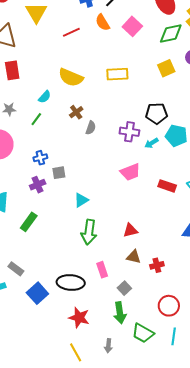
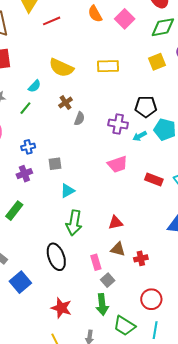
red line: (71, 32) -> (52, 21), moved
gray square: (59, 173) -> (55, 164), moved
pink rectangle: (102, 270) -> (96, 262), moved
black ellipse: (71, 283) -> (56, 257), moved, turned 64

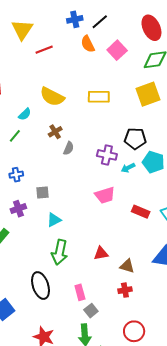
yellow square: (157, 62) -> (148, 94), size x1.4
purple cross: (24, 174) -> (18, 209), moved
brown triangle: (118, 249) -> (127, 266), moved

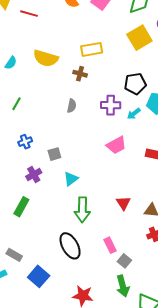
red line: (44, 50) -> (29, 14), turned 48
cyan semicircle: (25, 114) -> (11, 63), moved
brown cross: (55, 132) -> (80, 74), moved, turned -32
red triangle: (101, 253) -> (123, 203), turned -42

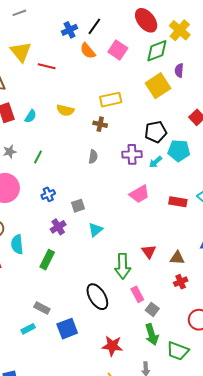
yellow semicircle: (46, 58) -> (65, 110), size x0.7
green arrow: (82, 210) -> (123, 266), moved
blue square: (39, 276) -> (67, 329), turned 30

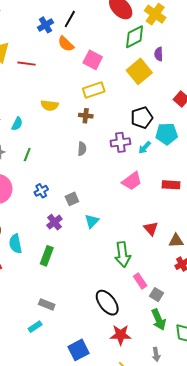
pink square: (118, 50) -> (93, 60), moved
cyan semicircle: (31, 116) -> (17, 124), moved
red triangle: (149, 252) -> (151, 229), moved
black ellipse: (97, 297) -> (107, 303), moved
blue square: (67, 329) -> (78, 350), moved

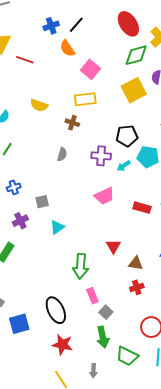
blue square: (78, 350) -> (19, 324), moved

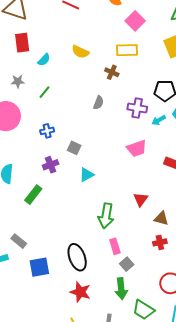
gray square: (42, 202) -> (74, 148), turned 32

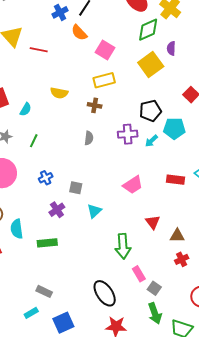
pink trapezoid: (137, 148) -> (133, 185), moved
green rectangle: (33, 195) -> (47, 243), turned 60
blue square: (39, 267) -> (63, 323), moved

